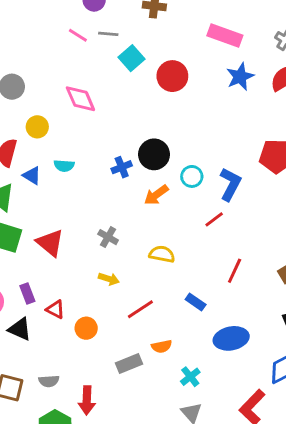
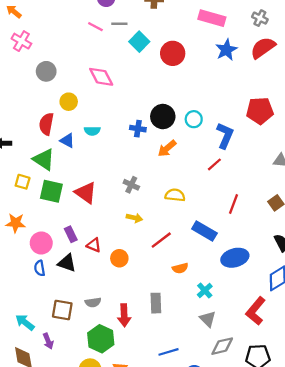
blue cross: (122, 167) -> (138, 129), turned 35
cyan circle: (192, 176) -> (194, 119), moved
blue rectangle: (196, 302) -> (204, 231), size x1.5
gray rectangle: (129, 363) -> (156, 303), moved, turned -66

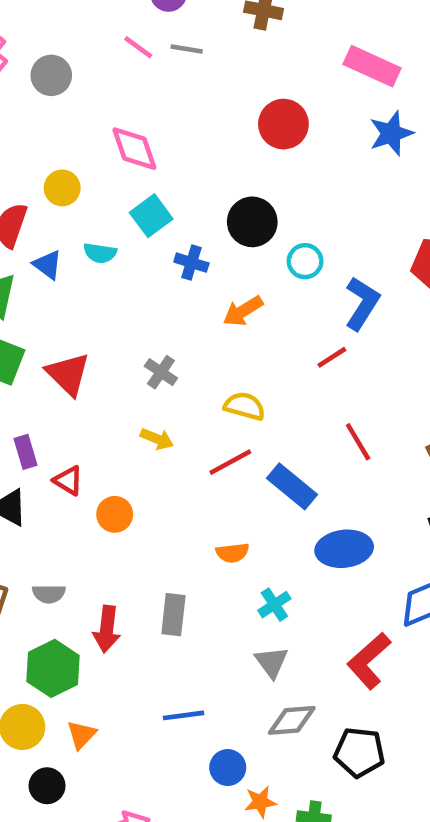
cyan square: (139, 42) -> (151, 216), moved
gray circle: (46, 71) -> (51, 75), moved
black circle: (163, 117) -> (252, 222), moved
red line: (234, 204) -> (358, 442), turned -60
red line: (161, 240) -> (230, 462), moved

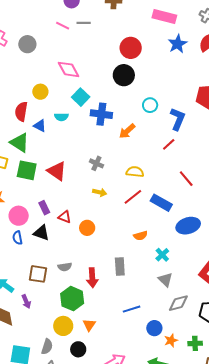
black circle: (252, 222) -> (124, 75), moved
blue cross: (191, 263) -> (101, 114), size x1.5

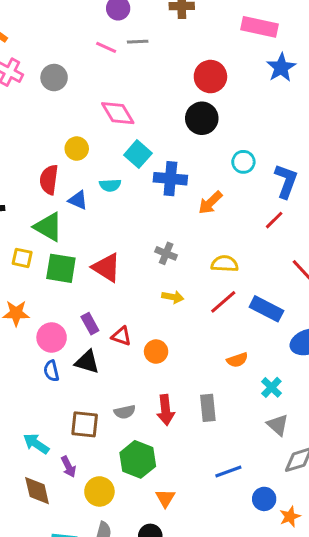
red arrow: (92, 278) -> (166, 410), moved
yellow circle: (63, 326) -> (99, 491), moved

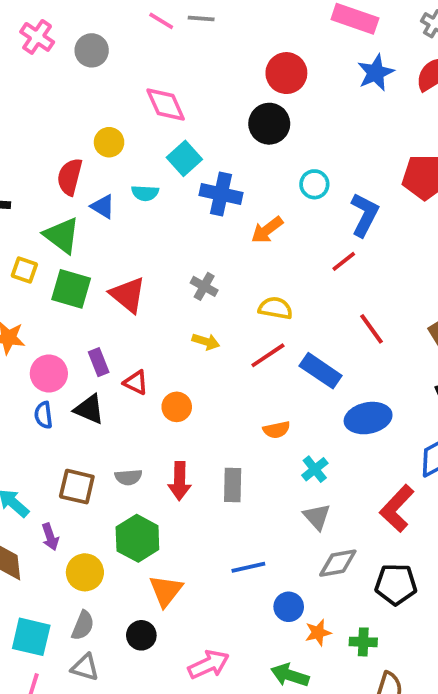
orange triangle: (165, 498) -> (166, 591), size x1.4

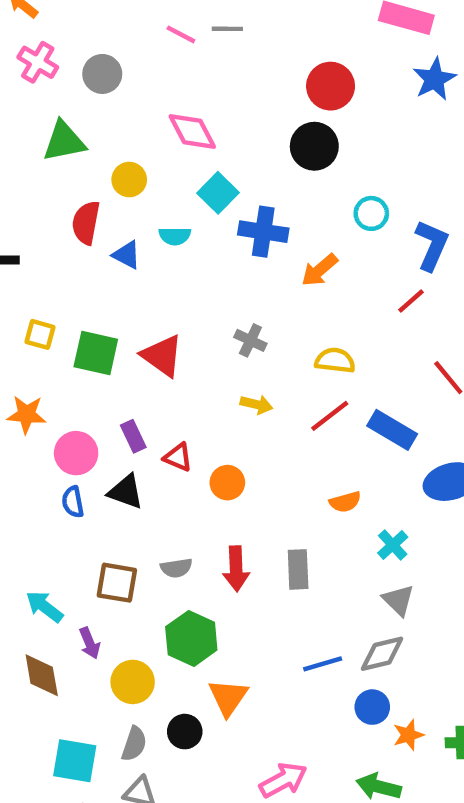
green triangle: (62, 235) -> (64, 141), moved, turned -45
gray diamond: (338, 563) -> (382, 654), moved
black circle: (141, 635) -> (185, 732), moved

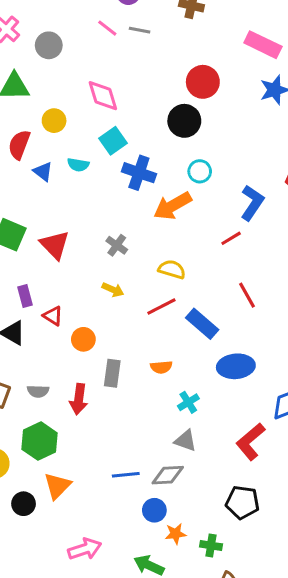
cyan circle: (371, 213) -> (200, 171), moved
orange arrow: (320, 270) -> (173, 206), size x1.4
gray rectangle: (298, 569) -> (112, 373), moved
gray triangle: (398, 600) -> (185, 441), turned -35

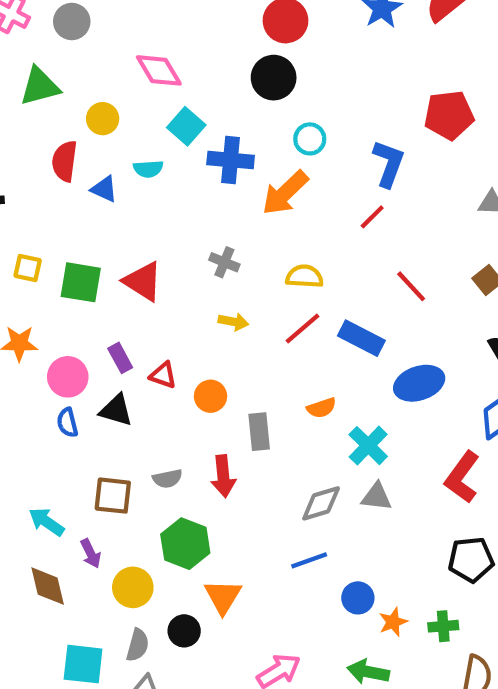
cyan cross: (188, 402) -> (368, 446), size x1.4
gray diamond: (168, 475) -> (321, 503), moved

